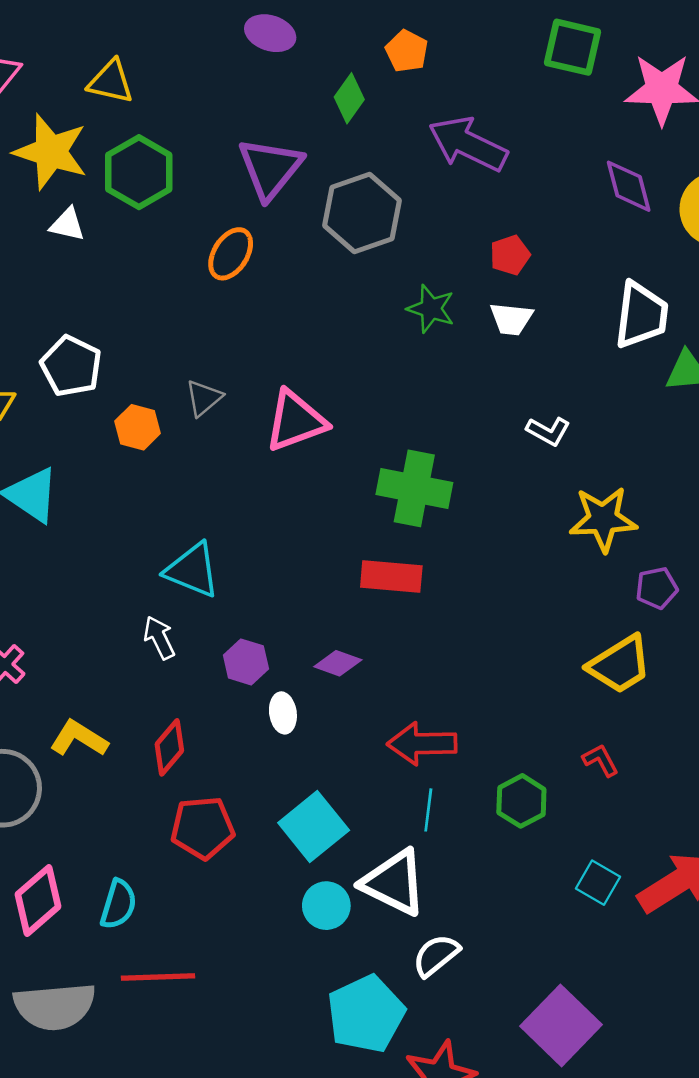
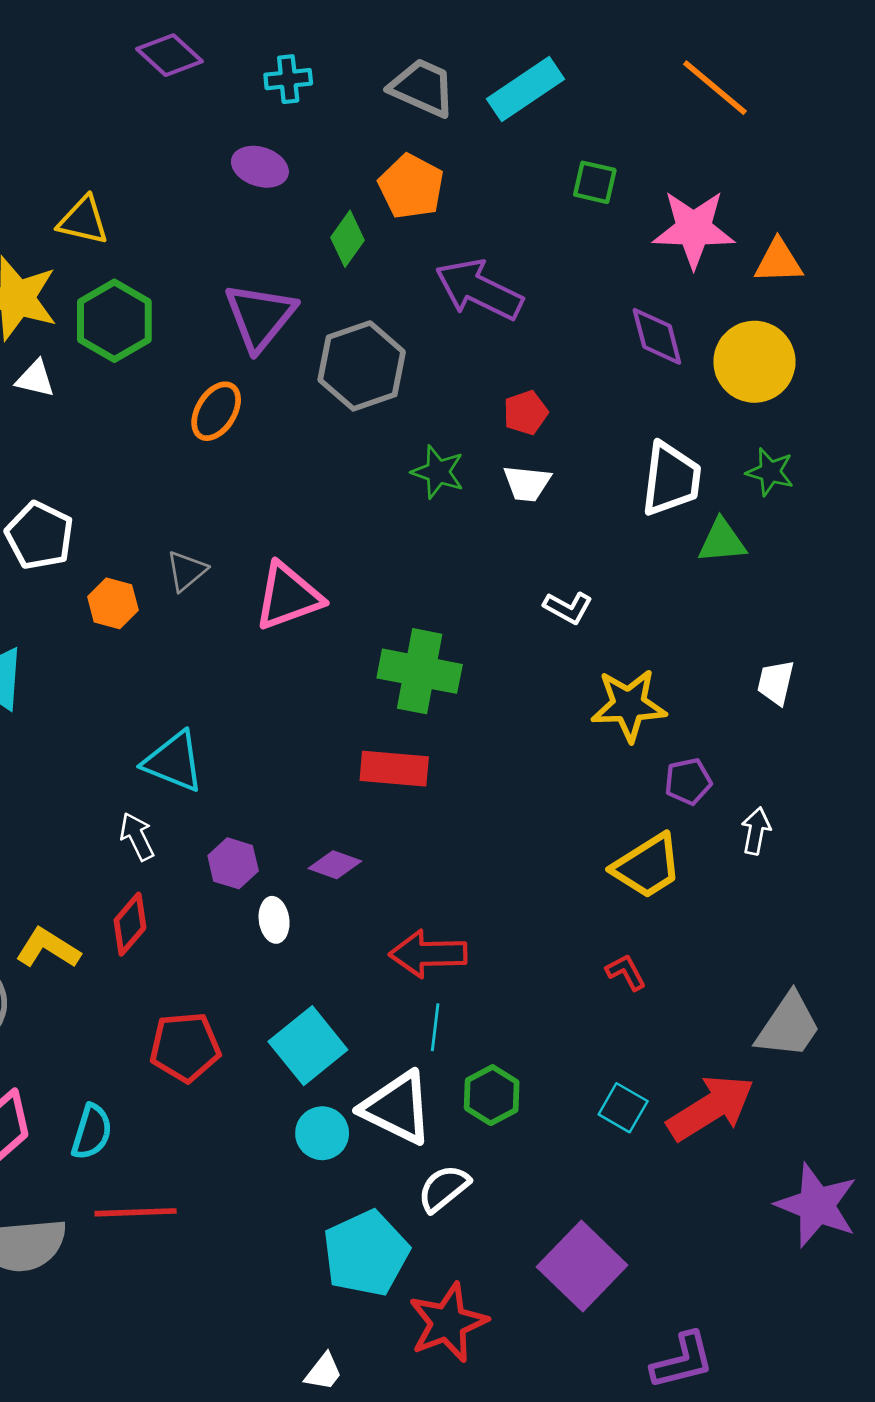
green square: (572, 47) -> (595, 182), size x0.7
orange pentagon: (407, 51) -> (411, 187), size x1.4
red diamond: (169, 747) -> (130, 924), moved
green hexagon: (521, 801) -> (492, 1095), moved

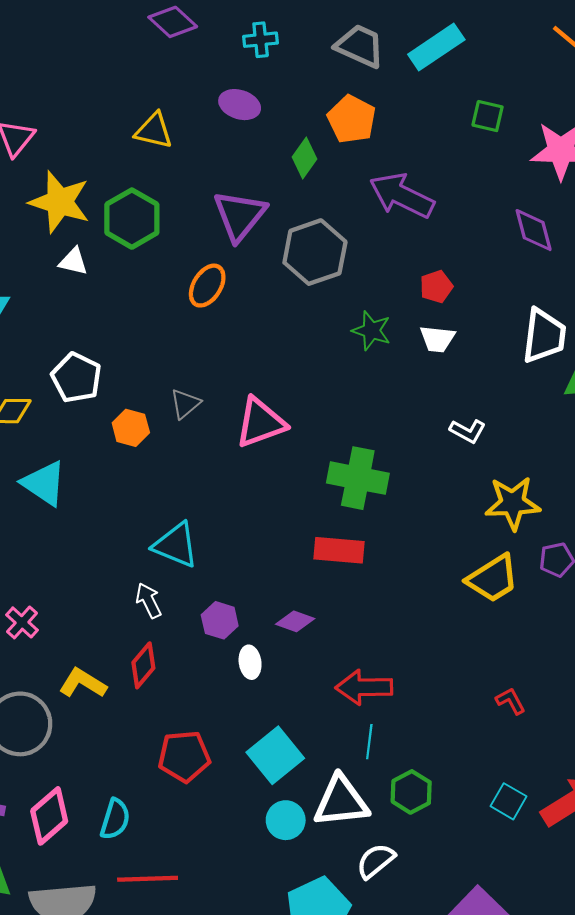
yellow triangle: (83, 220) -> (154, 131), moved
yellow trapezoid: (647, 866) -> (493, 578), moved
white triangle: (397, 1108) -> (341, 801), turned -32

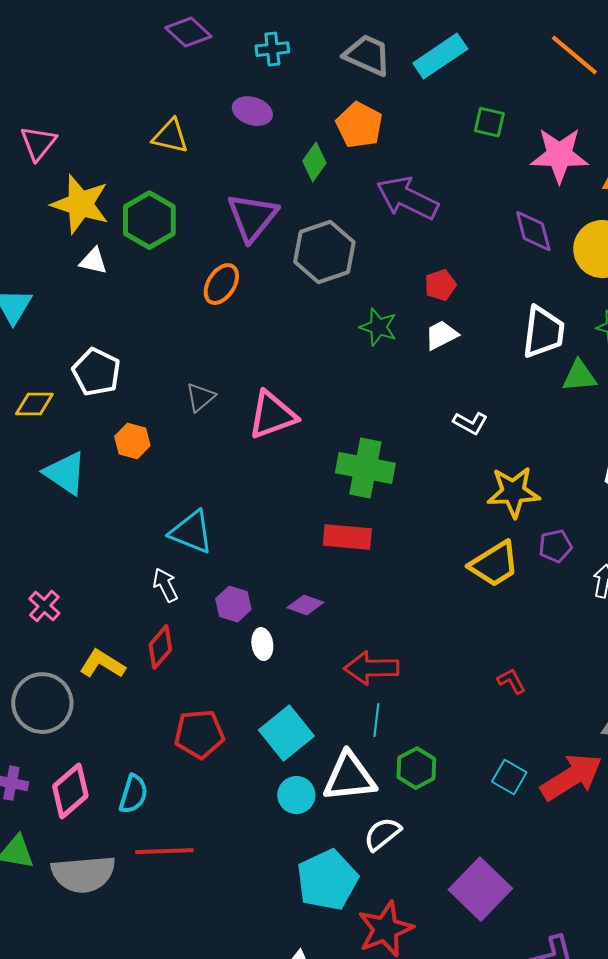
white trapezoid: (437, 339) -> (441, 335), turned 147
orange hexagon: (131, 428) -> (132, 441), moved

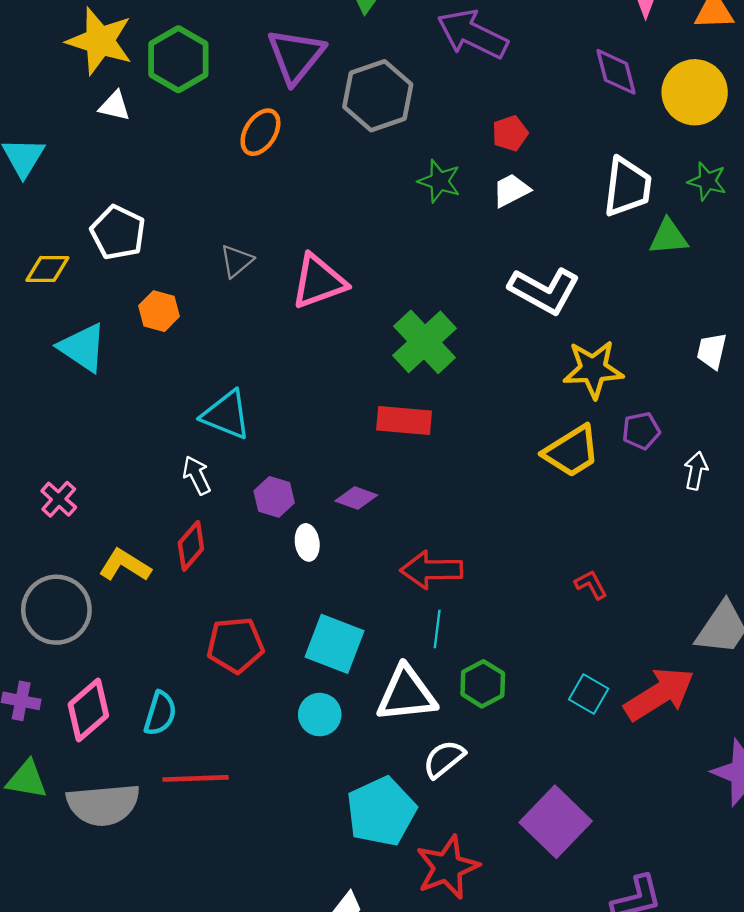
white L-shape: (470, 423) -> (544, 291), size x1.8
green cross: (365, 468) -> (425, 342), turned 36
cyan square: (286, 733) -> (335, 644), turned -30
cyan circle: (296, 795) -> (320, 715), moved

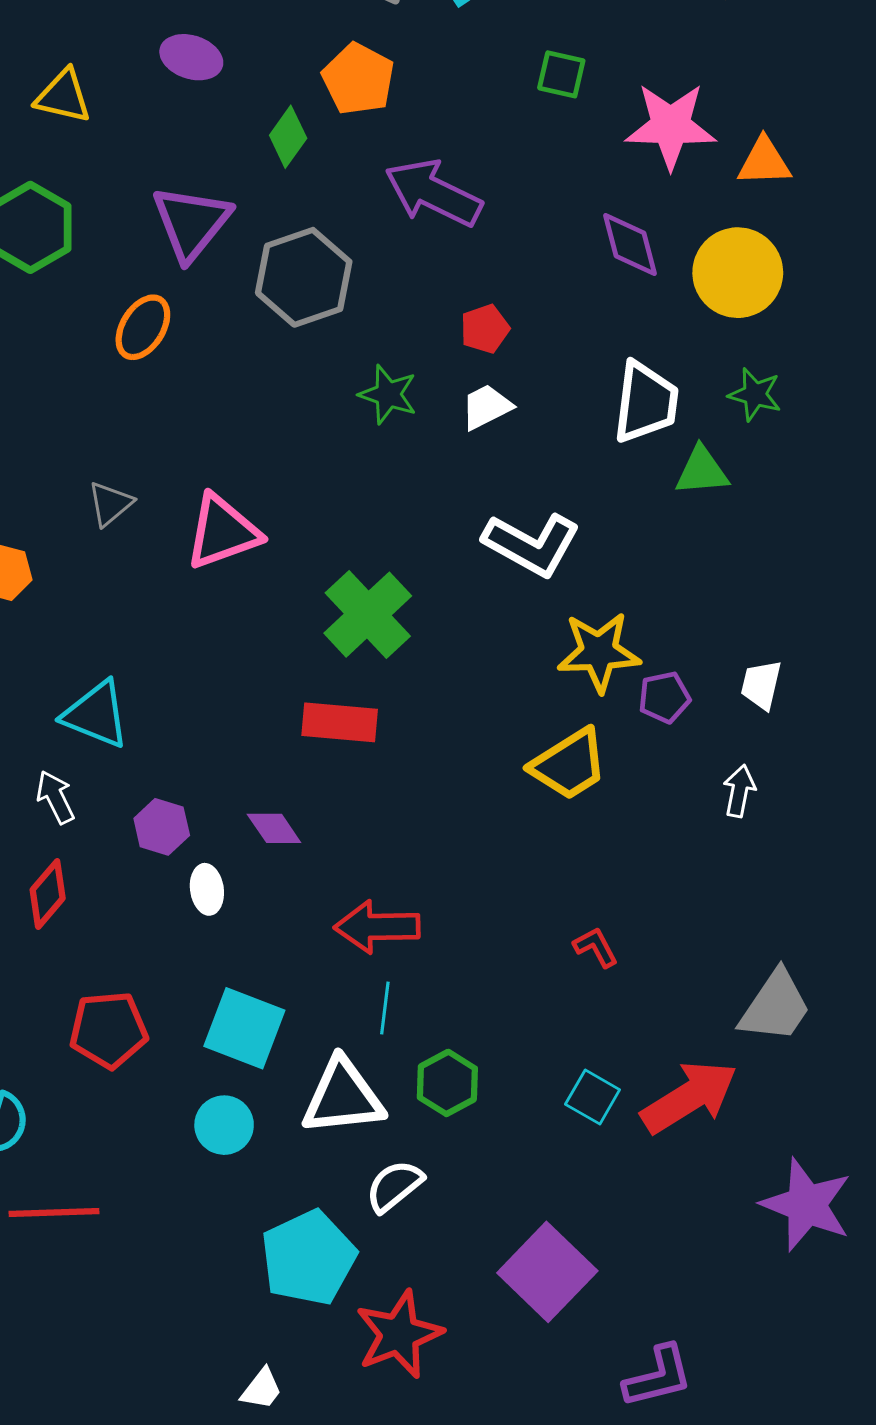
white trapezoid: (712, 351) -> (761, 685), moved
purple pentagon: (641, 431) -> (664, 697), moved
purple diamond: (356, 498) -> (274, 828), turned 36

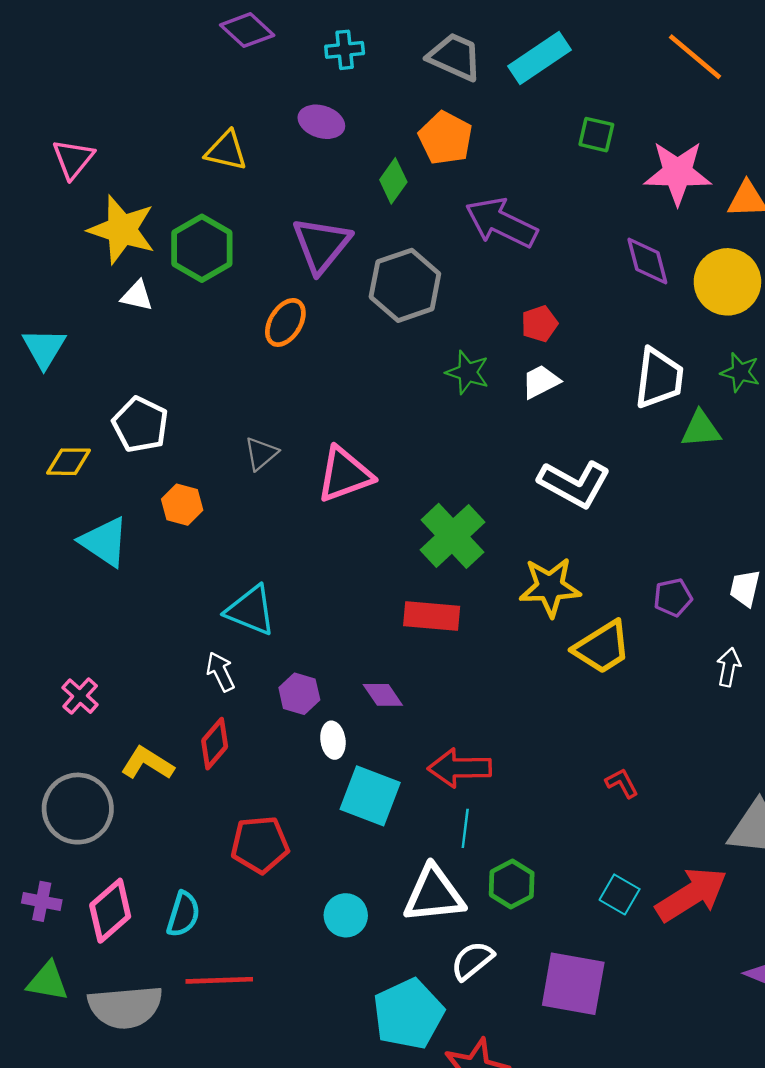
yellow star: (599, 652) -> (550, 587), moved
cyan square: (244, 1028) -> (370, 796), moved
purple square: (547, 1272) -> (573, 984), moved, turned -34

